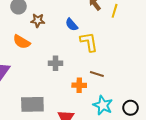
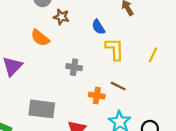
yellow line: (115, 11) -> (153, 55), moved

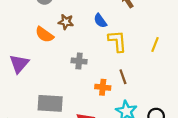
brown star: (61, 17) -> (66, 22), moved
brown line: (118, 86) -> (123, 77), turned 48

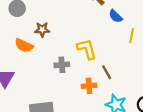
blue semicircle: (100, 21) -> (116, 16), moved
yellow L-shape: (117, 41) -> (87, 49), moved

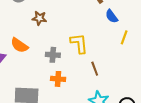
orange semicircle: (24, 46) -> (19, 45), moved
orange cross: (89, 86) -> (58, 79), moved

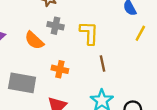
orange semicircle: (19, 45) -> (34, 40), moved
gray cross: (53, 55) -> (55, 26), moved

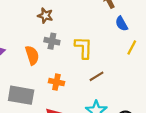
orange semicircle: (34, 40) -> (32, 55), turned -150
brown line: (102, 64) -> (96, 76), turned 72

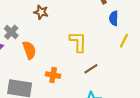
blue semicircle: (122, 24) -> (114, 18), turned 32
gray cross: (52, 41) -> (11, 32), moved, turned 32

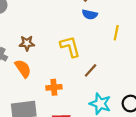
brown star: (41, 12) -> (27, 43), moved
blue semicircle: (114, 18) -> (90, 14), moved, turned -64

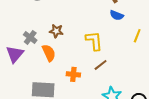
brown line: (91, 70) -> (101, 65), moved

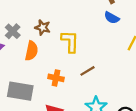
yellow L-shape: (94, 41) -> (70, 41), moved
orange semicircle: (49, 53) -> (31, 51), turned 30

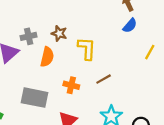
blue semicircle: (112, 18) -> (130, 26), turned -80
gray cross: (13, 31) -> (29, 36), turned 32

